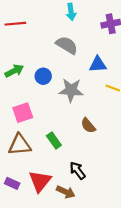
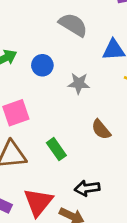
gray star: (71, 90) -> (79, 83), size x0.7
black arrow: (77, 171) -> (87, 188), turned -60

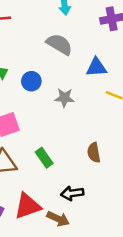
brown semicircle: (101, 130) -> (94, 153), moved, turned 30
red triangle: (38, 202) -> (28, 206), turned 32

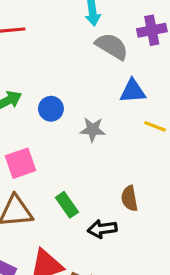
gray semicircle: (59, 44) -> (112, 46), moved
black arrow: (72, 193) -> (102, 229), moved

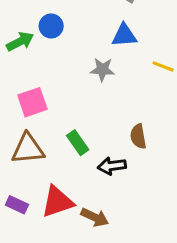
blue triangle: (133, 91) -> (124, 35), moved
blue circle: (51, 109) -> (51, 26), moved

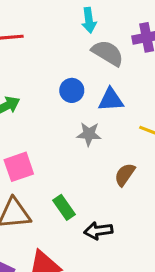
blue circle: (51, 26) -> (72, 90), moved
brown semicircle: (138, 136) -> (125, 175), moved, turned 45

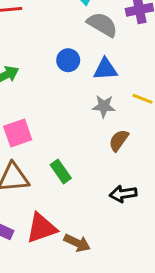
gray star: (89, 134) -> (104, 106), moved
black arrow: (98, 231) -> (123, 194), moved

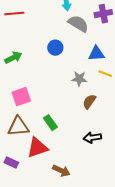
blue triangle: (105, 69) -> (96, 54), moved
red triangle: (41, 228) -> (37, 148), moved

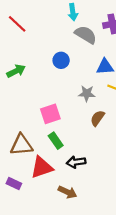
red line: (14, 14) -> (17, 24), turned 48
pink square: (21, 97) -> (50, 114), moved
black arrow: (92, 138) -> (76, 162), moved

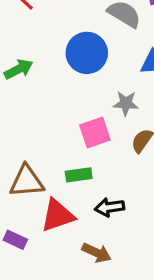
blue circle: (61, 60) -> (87, 53), size x1.6
pink square: (50, 114) -> (95, 133), moved
green rectangle: (56, 141) -> (79, 175), turned -63

